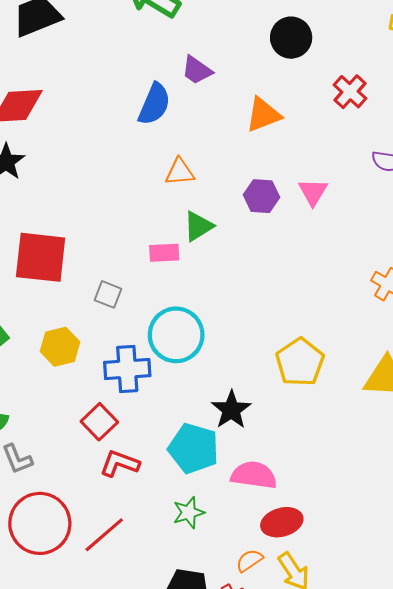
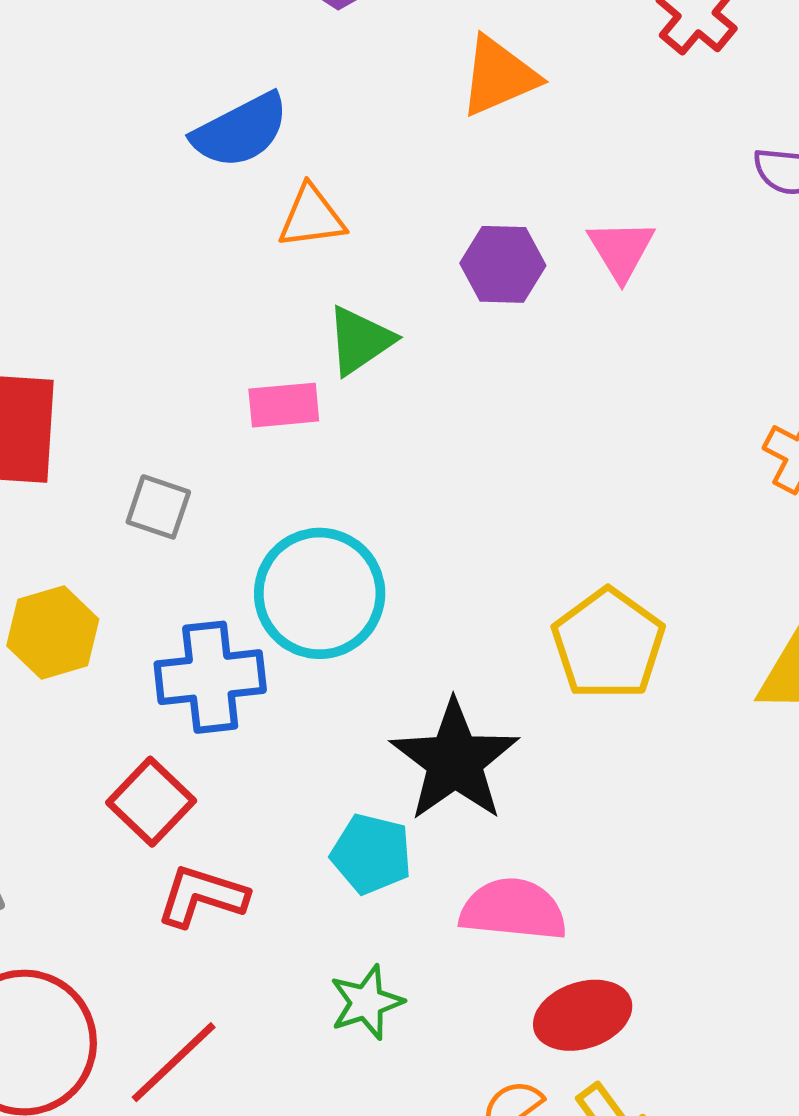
blue semicircle: (154, 104) -> (240, 131), moved, turned 42
black star: (231, 410) -> (455, 761), size x1.4
cyan pentagon: (194, 448) -> (371, 854), size x0.7

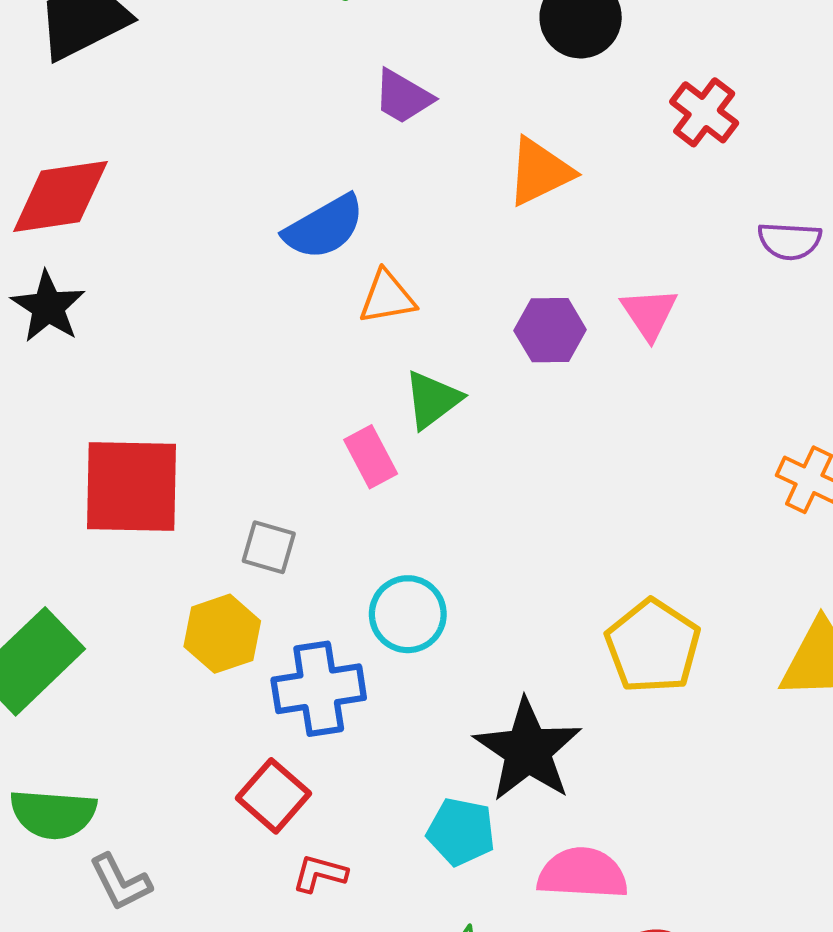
pink rectangle: (284, 405) -> (371, 457), turned 70
cyan circle: (320, 593) -> (408, 614), size x0.7
yellow hexagon: (53, 633) -> (222, 634), moved
red L-shape: (202, 896) -> (320, 874), size x0.7

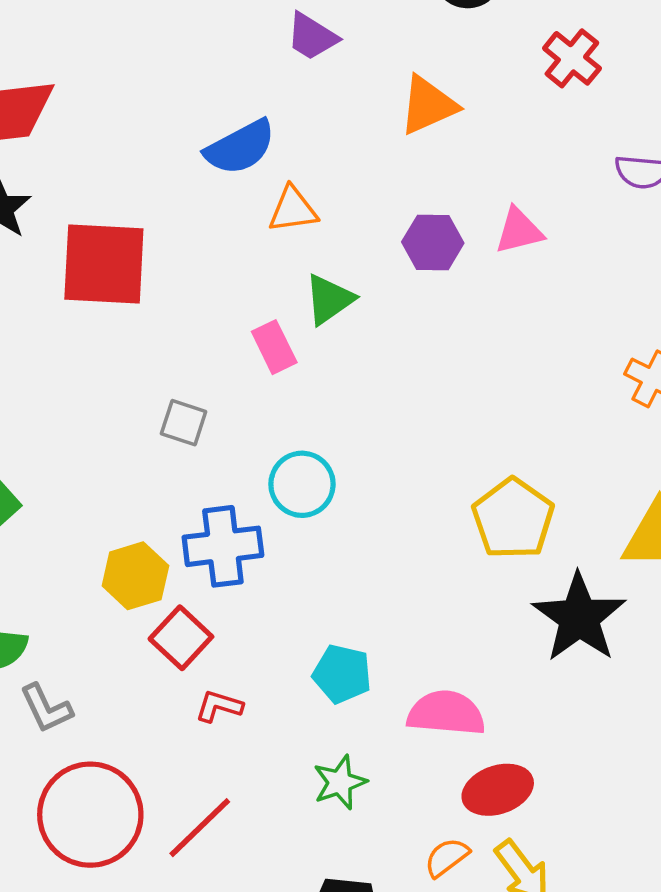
pink triangle: (649, 313) -> (519, 231), turned 48
red square: (131, 487) -> (104, 264), moved
yellow hexagon: (222, 634) -> (135, 576), moved
black star: (528, 750) -> (579, 618), moved

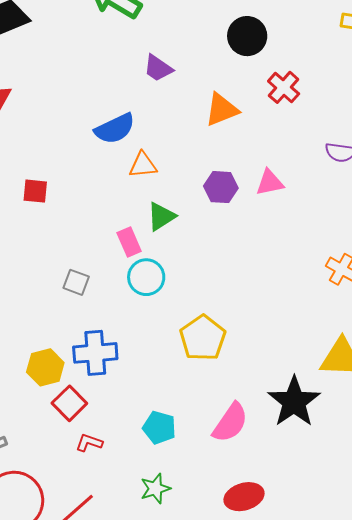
red cross: (572, 58) -> (284, 87), moved
red square: (104, 264) -> (35, 191), size x0.5
cyan circle: (302, 484) -> (146, 277), moved
yellow pentagon: (513, 519) -> (203, 338), moved
pink semicircle: (446, 713) -> (230, 423), moved, turned 117

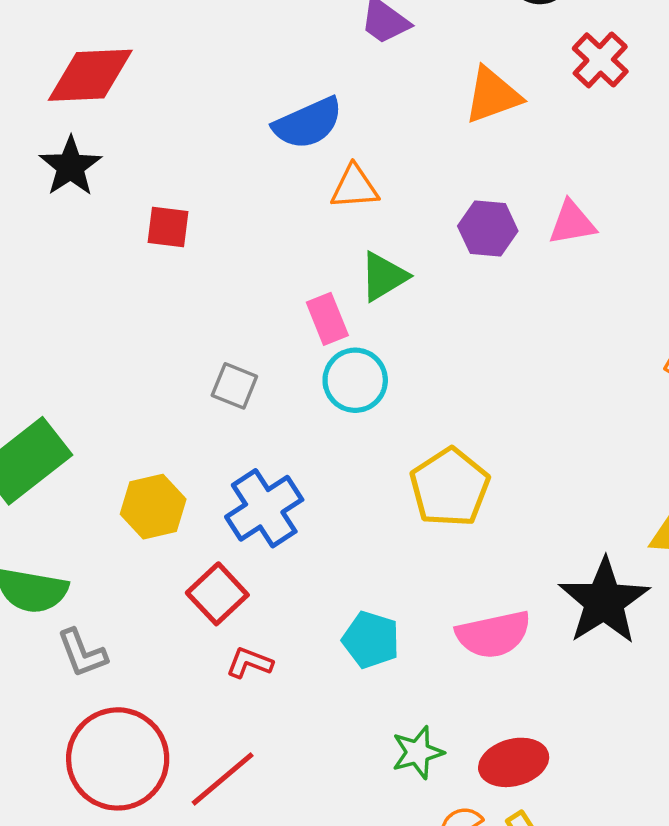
blue cross: (95, 353) -> (264, 508), turned -30
yellow hexagon: (45, 367) -> (153, 507), moved
pink semicircle: (230, 423) -> (493, 634), turned 42
green star: (155, 489) -> (418, 752), moved

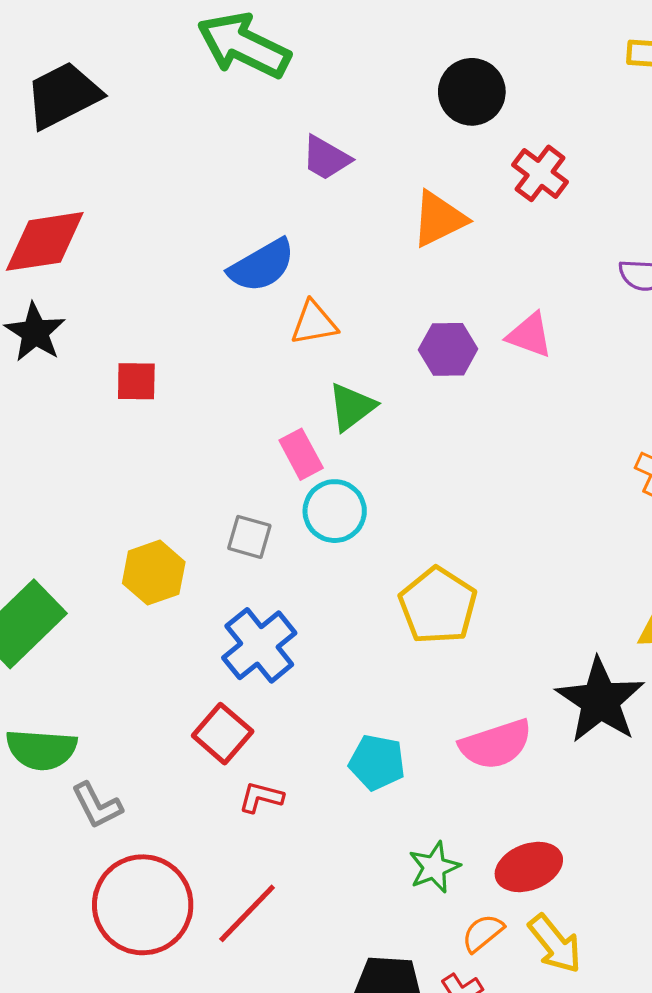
pink triangle: (572, 223) -> (530, 335), turned 36
gray square: (234, 386) -> (249, 537), moved
yellow hexagon: (153, 507) -> (154, 573), moved

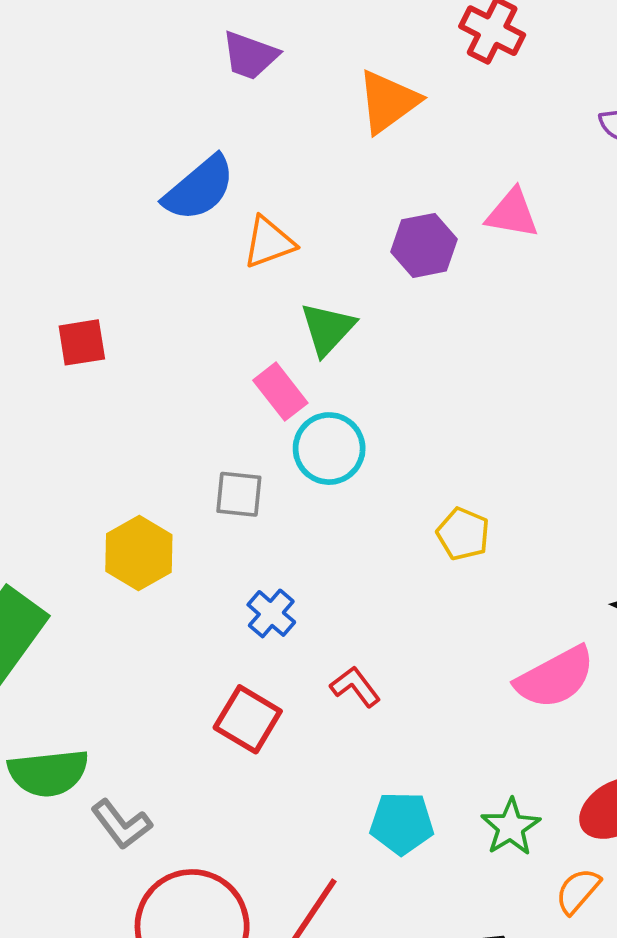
yellow pentagon: (438, 606) -> (463, 534), size x0.6
blue cross: (259, 645) -> (271, 613), size x0.6
cyan pentagon: (377, 762) -> (402, 823), moved
red L-shape: (261, 797) -> (355, 687), moved, turned 48

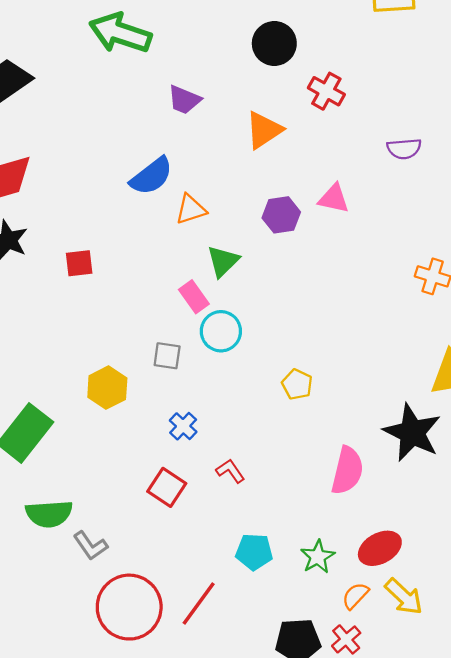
pink semicircle: (555, 678) -> (347, 471), turned -51

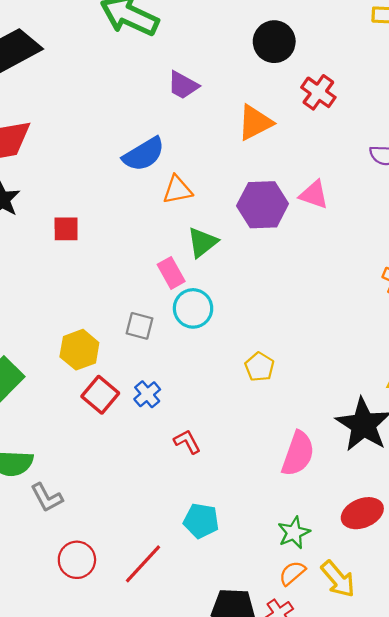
purple hexagon: (281, 215) -> (263, 205), size x1.4
red square: (167, 487) -> (100, 395), moved
red ellipse: (380, 548) -> (362, 513), moved
green star: (318, 557) -> (294, 533), moved
red circle: (129, 607) -> (77, 560), size x0.6

